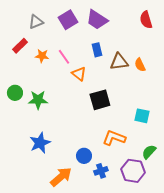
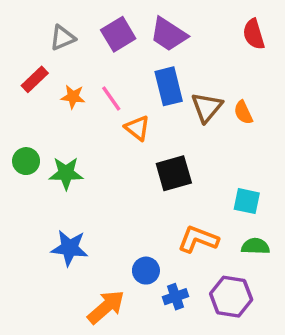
blue rectangle: (97, 50) -> (169, 86), size x1.5
brown triangle: (119, 62) -> (207, 107), turned -42
blue star: (40, 143) -> (69, 248), turned 30
green semicircle: (149, 152) -> (255, 246), moved, turned 49

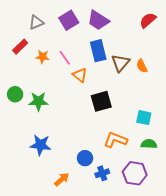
red semicircle: (254, 34) -> (148, 20), turned 66
orange arrow: (106, 307) -> (62, 179), size x0.7

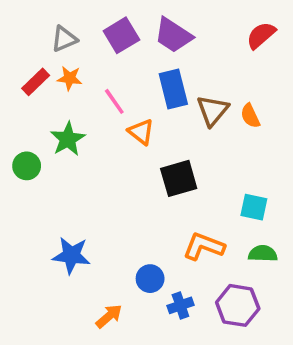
orange star: (42, 57) -> (70, 78), moved
green star: (38, 101) -> (68, 139), moved, turned -30

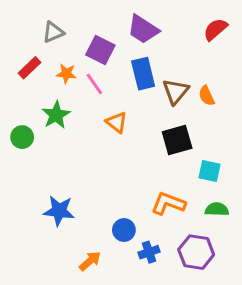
purple square: (121, 35) -> (100, 50), moved, turned -32
orange star: (70, 78) -> (66, 74), moved
orange triangle: (141, 132) -> (117, 122), moved
black square: (179, 178) -> (177, 140), moved

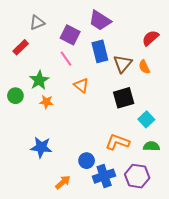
red semicircle: (215, 29) -> (150, 38), moved
orange star: (66, 74) -> (46, 102), moved
cyan square: (210, 171) -> (146, 119), turned 35
blue cross: (149, 252) -> (104, 176), size x1.5

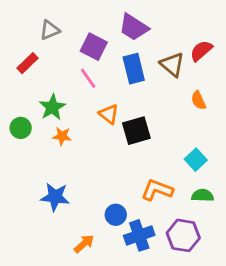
brown triangle: (123, 64) -> (172, 65), moved, turned -30
orange semicircle: (144, 67) -> (198, 100), moved
black square: (124, 98) -> (136, 131), moved

